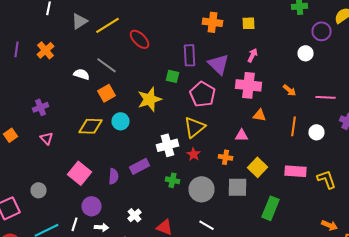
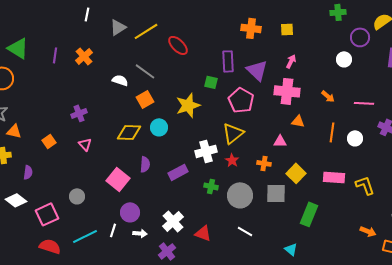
purple semicircle: (114, 176) -> (145, 164), moved
white cross: (134, 215) -> (173, 221), size x1.5

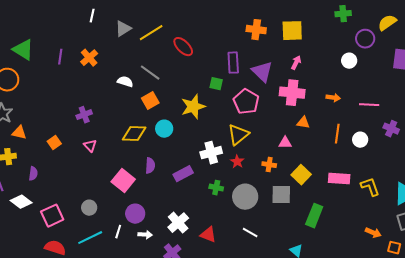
yellow square: (287, 29) -> (292, 31), size x1.6
orange arrow: (328, 96) -> (333, 98), turned -32
gray circle: (77, 196) -> (89, 208), moved

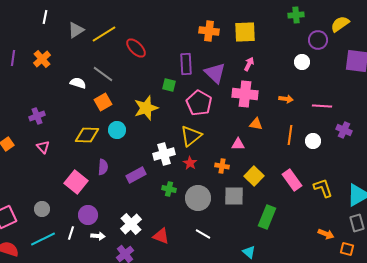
pink rectangle: (339, 179) -> (292, 180), turned 50

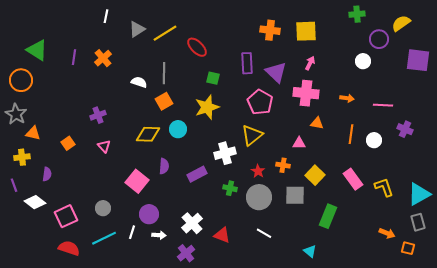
gray line: (103, 74) -> (164, 73), turned 55
green square: (169, 85) -> (213, 78), moved
red star: (190, 163) -> (258, 171), moved

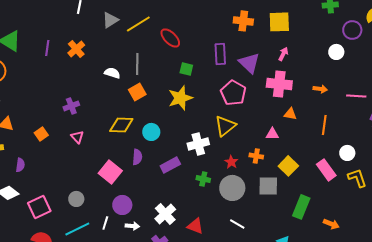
cyan circle: (178, 129) -> (151, 132), moved
white circle: (374, 140) -> (347, 153), moved
orange arrow: (387, 233) -> (331, 224), moved

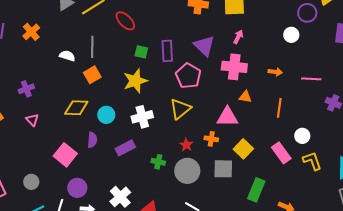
purple rectangle: (220, 54) -> (167, 51), moved
pink triangle: (272, 134) -> (227, 117), size x1.6
white cross: (198, 144) -> (142, 117), moved

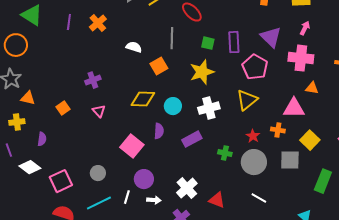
gray line: (92, 47) -> (172, 38), moved

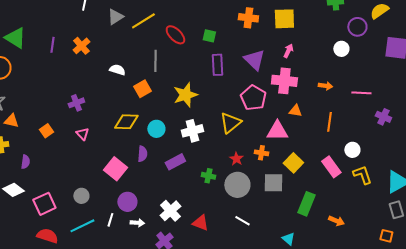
green square: (208, 43) -> (209, 36), moved
pink pentagon: (255, 67) -> (253, 98), moved

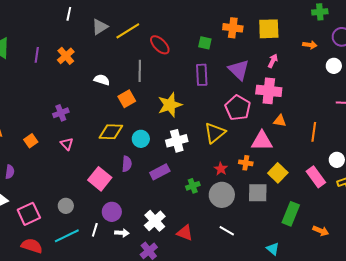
green square: (209, 36) -> (205, 43), moved
white circle: (341, 49) -> (334, 66), moved
orange arrow: (325, 86) -> (310, 45), moved
green cross: (208, 176) -> (193, 186), turned -32

